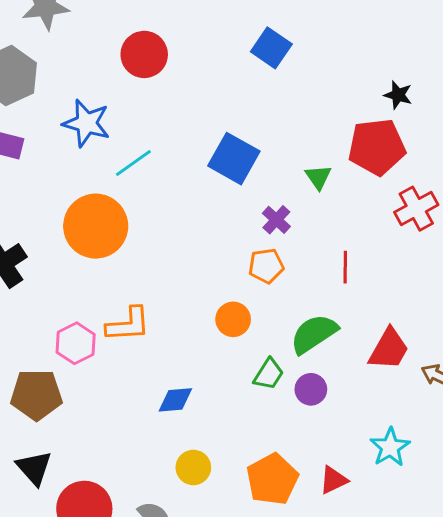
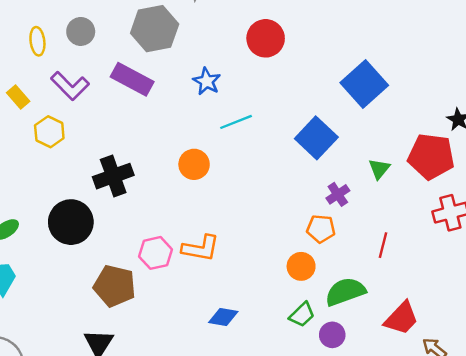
blue square: (271, 48) -> (364, 84), moved, size x1.4
blue star: (86, 123) -> (207, 81), size x0.7
orange circle: (96, 226) -> (194, 164), size x0.6
orange circle: (233, 319) -> (301, 266), moved

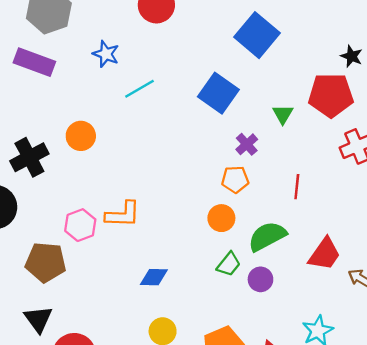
orange circle: (194, 164) -> (81, 136), moved

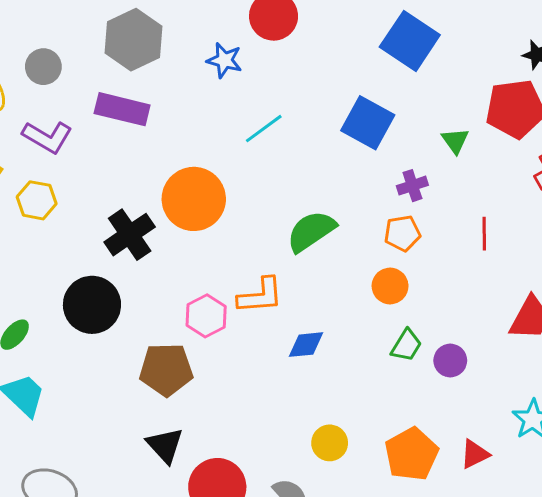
blue star: (106, 54) -> (224, 60), moved
orange circle: (81, 136) -> (194, 199), size x1.6
purple cross: (247, 144) -> (412, 186), turned 30
green semicircle: (267, 236) -> (311, 231), moved
blue diamond: (154, 277) -> (306, 345), moved

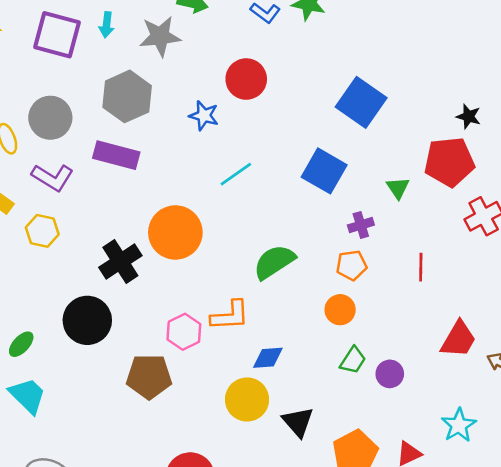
gray circle: (43, 67) -> (50, 118), size x1.4
yellow circle: (330, 443) -> (247, 399), moved, size x1.4
black triangle: (165, 445) -> (298, 422), moved

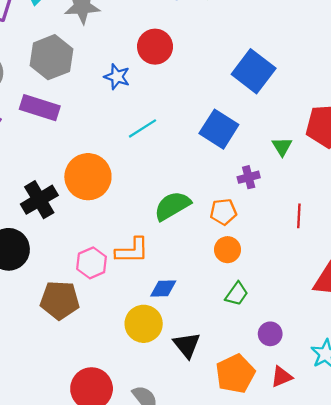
orange pentagon: (351, 265) -> (223, 212), moved
purple circle: (390, 374) -> (270, 334), moved

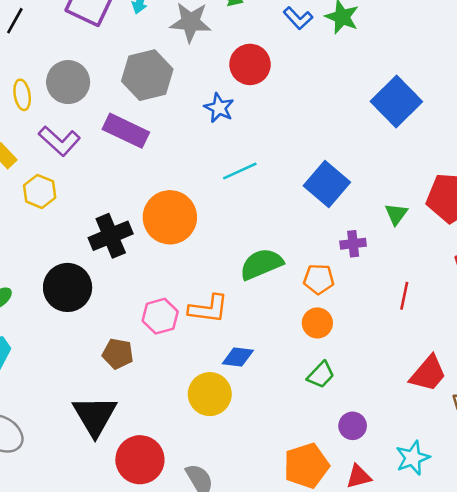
red circle: (155, 47) -> (250, 64), moved
blue square: (254, 71) -> (396, 102), moved
brown pentagon: (60, 300) -> (118, 354), size x0.7
black triangle: (187, 345) -> (95, 416), moved, size x1.4

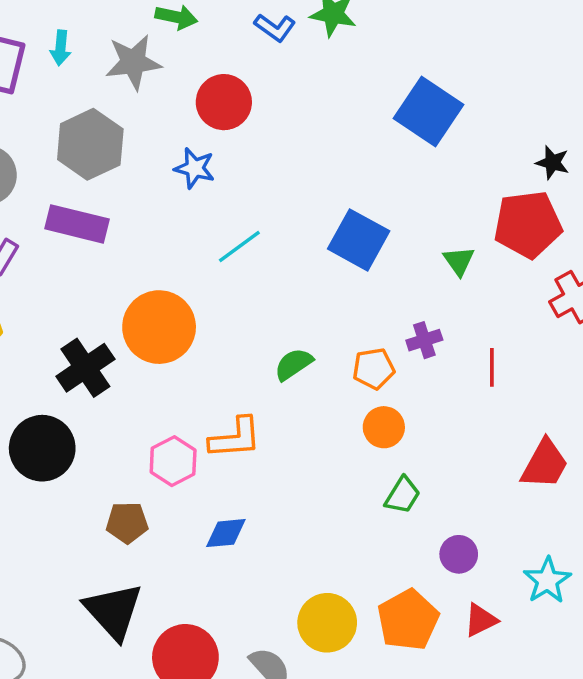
purple cross: (353, 244) -> (424, 340), moved
green semicircle: (261, 264) -> (293, 364), size x0.7
blue diamond: (238, 357) -> (226, 533), moved
yellow circle: (210, 394) -> (327, 623), moved

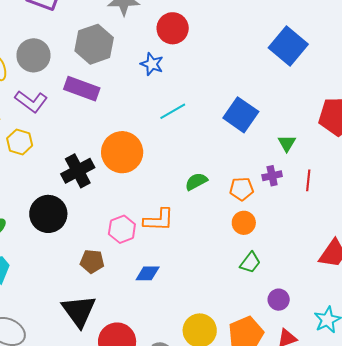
green triangle: (459, 261) -> (287, 143), moved
red line: (492, 367) -> (308, 180), moved

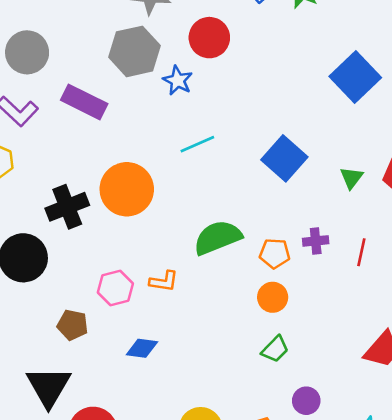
gray hexagon: (94, 44) -> (135, 51), moved
green triangle: (287, 143) -> (351, 178), moved
green semicircle: (196, 182) -> (218, 237), size x1.6
orange L-shape: (159, 220) -> (164, 281), size x0.7

